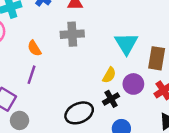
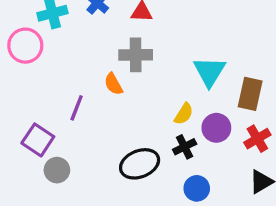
orange semicircle: (34, 48) -> (113, 84), moved

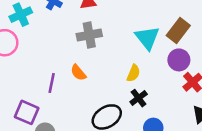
orange semicircle: (113, 84) -> (78, 73), moved
brown rectangle: (250, 94) -> (178, 31), moved, turned 35
purple circle: (216, 128) -> (179, 60), moved

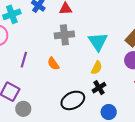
cyan triangle: (147, 38) -> (98, 42), moved
purple line: (52, 83) -> (24, 60), moved

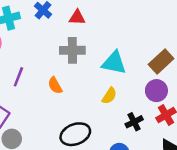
cyan triangle: (98, 42) -> (114, 63), turned -50
black cross: (99, 88) -> (134, 122), moved

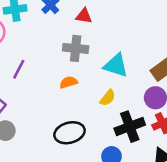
orange semicircle: (55, 85) -> (69, 82), moved, turned 96
black cross: (134, 122) -> (130, 127), size x1.6

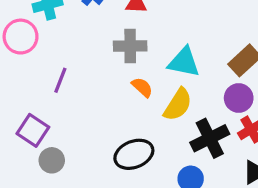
orange semicircle: (69, 82) -> (142, 87), moved, turned 66
yellow semicircle: (108, 98) -> (178, 105), size x1.5

